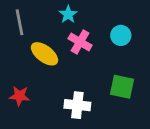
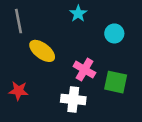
cyan star: (68, 14) -> (78, 14), moved
pink cross: (80, 42) -> (84, 70), moved

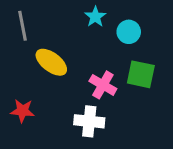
cyan circle: (114, 33) -> (129, 32), moved
green square: (116, 82) -> (141, 74), moved

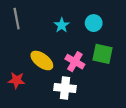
cyan star: (95, 17) -> (62, 25), moved
yellow ellipse: (51, 62) -> (42, 60), moved

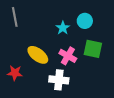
cyan star: (62, 25) -> (63, 28), moved

